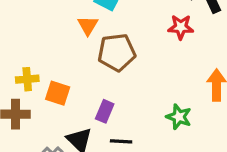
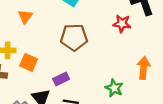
orange triangle: (88, 26) -> (25, 17), moved
purple rectangle: (105, 111) -> (61, 79), turned 35

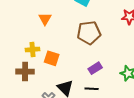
purple rectangle: (61, 79) -> (95, 68), moved

